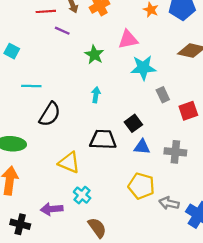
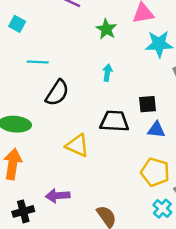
black square: (133, 123) -> (148, 104), turned 30
cyan cross: (82, 195) -> (162, 209), moved
black cross: (20, 224) -> (23, 211), turned -30

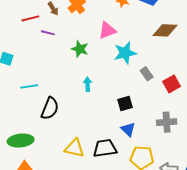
black trapezoid: (114, 121) -> (105, 148), moved
blue triangle: (156, 130) -> (128, 129), moved, turned 49

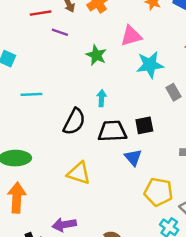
black semicircle: (50, 108) -> (74, 122), moved
blue triangle: (128, 129) -> (133, 157), moved
black trapezoid: (105, 148) -> (112, 131), moved

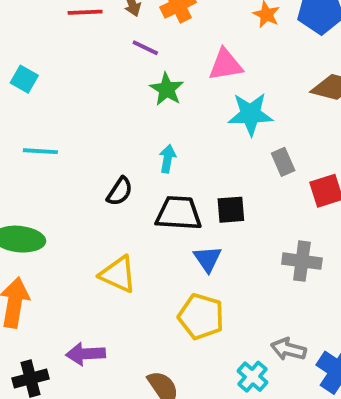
purple line: (60, 32) -> (145, 48), moved
cyan line: (31, 94) -> (40, 151), moved
black semicircle: (74, 122) -> (120, 191), size x0.7
yellow pentagon: (158, 192) -> (201, 316), moved

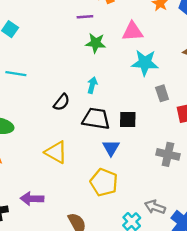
purple line: (145, 48) -> (85, 17), turned -35
green star: (167, 89) -> (96, 43), turned -30

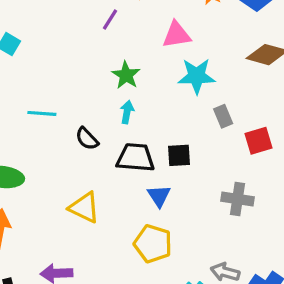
purple line: (85, 17) -> (110, 20), turned -49
green star: (96, 43) -> (126, 75), moved, turned 30
cyan line: (16, 74) -> (42, 113), moved
black semicircle: (62, 102) -> (87, 139), turned 102

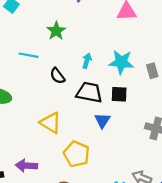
green star: (126, 75) -> (56, 31), moved
cyan star: (197, 76) -> (121, 62), moved
yellow pentagon: (153, 244) -> (77, 154), moved

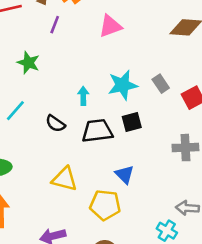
green star: (56, 31) -> (28, 63), moved
cyan line: (29, 55) -> (15, 111), turned -42
blue triangle: (102, 120) -> (125, 175), moved

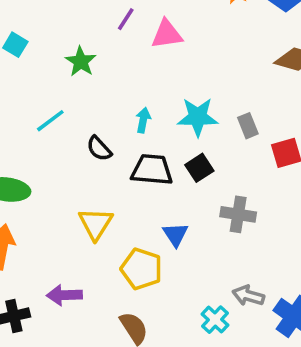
pink triangle: (110, 26) -> (167, 34), moved
black square: (132, 122) -> (199, 168), turned -30
gray cross: (185, 148) -> (238, 214), moved
yellow triangle: (65, 179) -> (96, 224), turned 36

